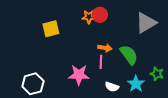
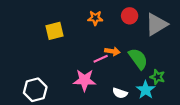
red circle: (100, 15) -> (130, 16), moved
pink line: (101, 62) -> (101, 59), moved, turned 64
green star: (157, 74) -> (157, 77), moved

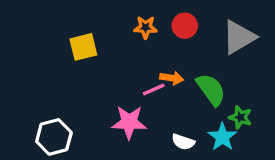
red circle: (130, 16) -> (185, 26), moved

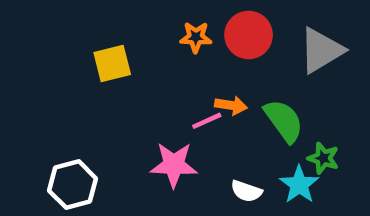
red circle: (185, 26) -> (249, 35), size x1.4

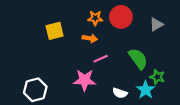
gray triangle: (321, 50) -> (156, 24), size x0.6
orange arrow: (231, 105) -> (90, 38), moved

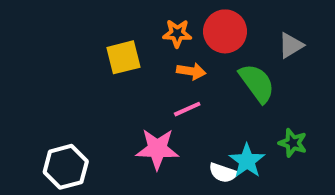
yellow square: (55, 31) -> (123, 57), moved
orange arrow: (90, 38) -> (191, 71), moved
green semicircle: (138, 59) -> (257, 83), moved
cyan star: (146, 90) -> (247, 161), moved

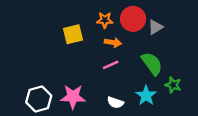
gray triangle: (291, 45) -> (155, 27), moved
green semicircle: (257, 83) -> (152, 64), moved
pink star: (157, 149) -> (73, 97), moved
white semicircle: (223, 173) -> (115, 103), moved

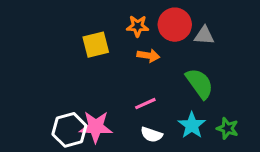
gray triangle: (155, 27) -> (204, 35), turned 35
pink line: (111, 65) -> (145, 104), moved
green star: (173, 85) -> (227, 128), moved
white hexagon: (39, 99) -> (69, 130), moved

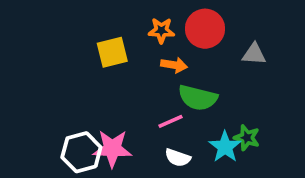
gray triangle: (204, 35) -> (254, 54), moved
green semicircle: (200, 83) -> (198, 98), moved, turned 140
green star: (227, 128) -> (247, 138), moved

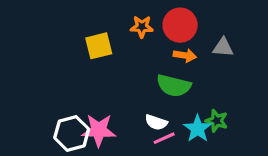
orange arrow: (174, 65) -> (185, 55), moved
pink line: (170, 121) -> (164, 138), moved
white semicircle: (178, 158) -> (156, 122), moved

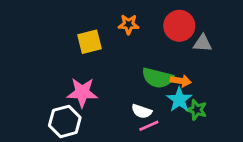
red circle: (180, 25) -> (179, 26), moved
orange arrow: (185, 55) -> (181, 81), moved
cyan star: (198, 129) -> (179, 100), moved
pink star: (99, 130) -> (82, 92), moved

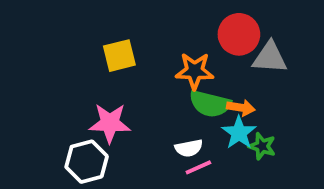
orange star: (129, 24) -> (195, 71), moved, size x1.4
gray triangle: (202, 43) -> (270, 57), size x1.4
white semicircle: (142, 111) -> (189, 148), turned -30

